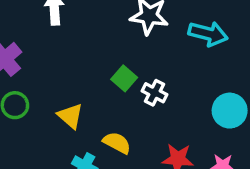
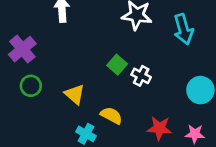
cyan arrow: (208, 34) -> (183, 29), turned 60

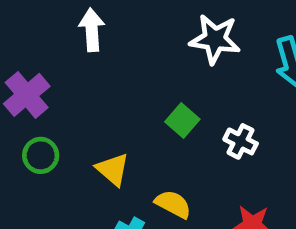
white cross: (141, 76) -> (241, 141), moved

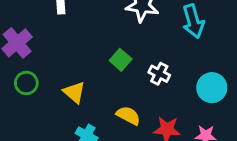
yellow semicircle: (173, 204) -> (128, 115), moved

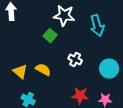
green square: (121, 60) -> (50, 36), moved
yellow semicircle: (128, 115) -> (43, 70), moved

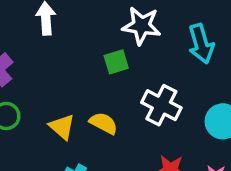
green square: (50, 36) -> (116, 62), turned 32
white cross: (75, 60) -> (161, 105), size x1.5

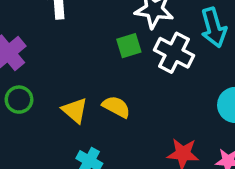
white cross: (161, 105) -> (174, 53), moved

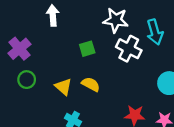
green square: (129, 46) -> (87, 49), moved

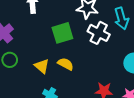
green square: (87, 49) -> (62, 33), size x1.5

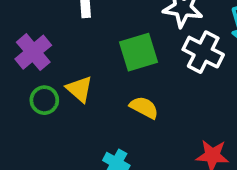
yellow triangle: (42, 66) -> (79, 89), moved

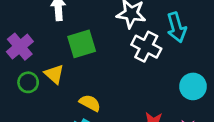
green square: (139, 52) -> (82, 44), moved
yellow semicircle: (144, 108) -> (90, 103), moved

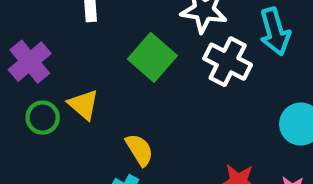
green square: (82, 44) -> (152, 57), moved, turned -32
yellow semicircle: (90, 103) -> (139, 150), turned 30

